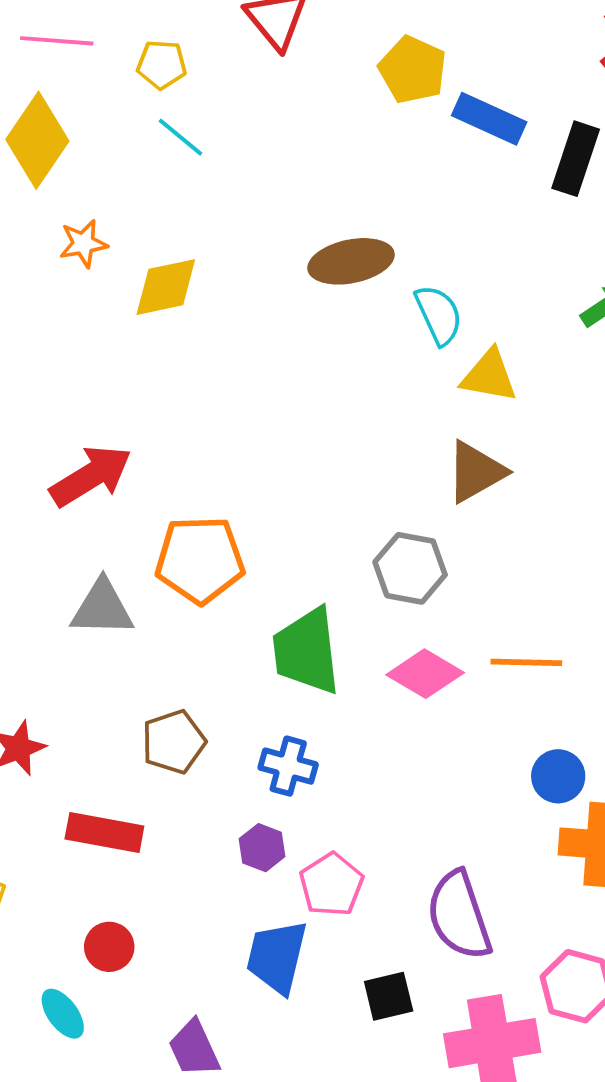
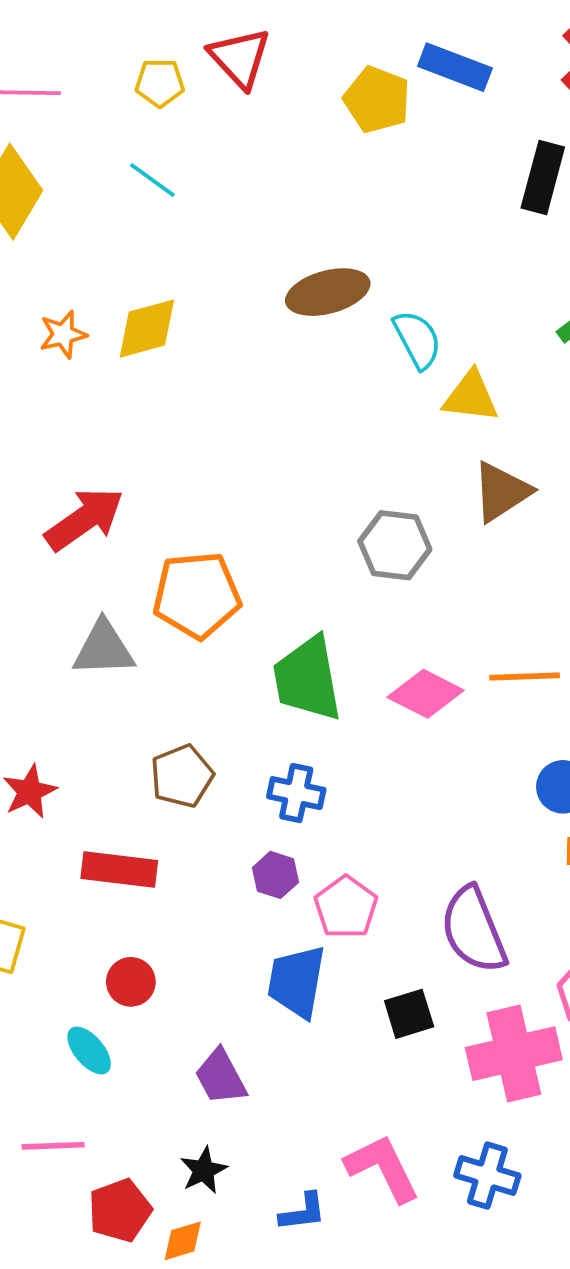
yellow pentagon: (162, 64) -> (160, 83), moved
blue rectangle: (489, 119) -> (455, 67), moved
orange star: (83, 243) -> (63, 334), moved
brown triangle: (476, 472) -> (501, 492), moved
gray hexagon: (410, 568) -> (395, 545), moved

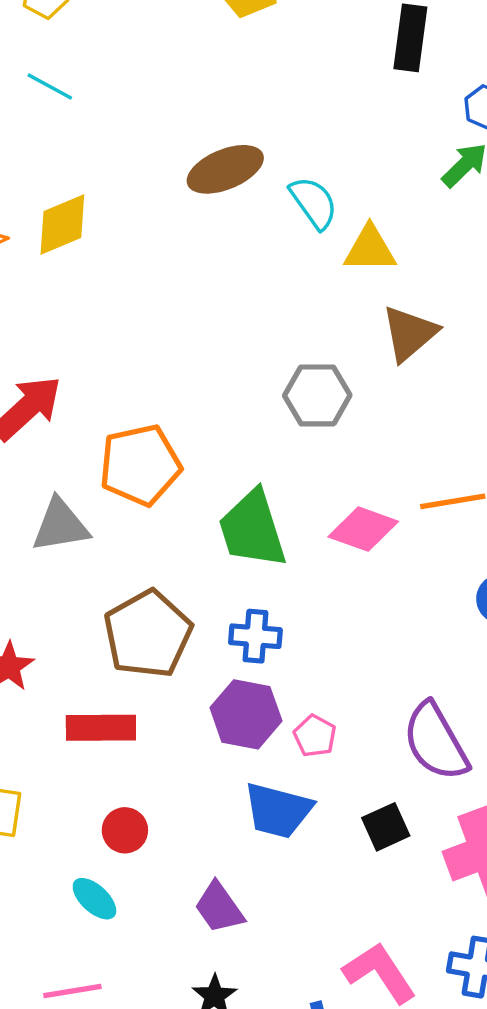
brown pentagon: (182, 776) -> (148, 634), size x1.5
purple hexagon: (275, 875) -> (246, 714), size x1.6
pink pentagon: (346, 907) -> (315, 736), size x0.7
blue trapezoid: (297, 982) -> (278, 810), turned -78

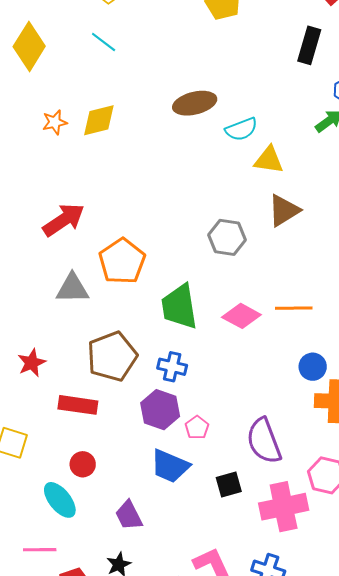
cyan semicircle: (314, 203) -> (241, 129), turned 96
orange pentagon: (140, 465) -> (122, 261), turned -30
cyan ellipse: (94, 899) -> (60, 500), size x1.4

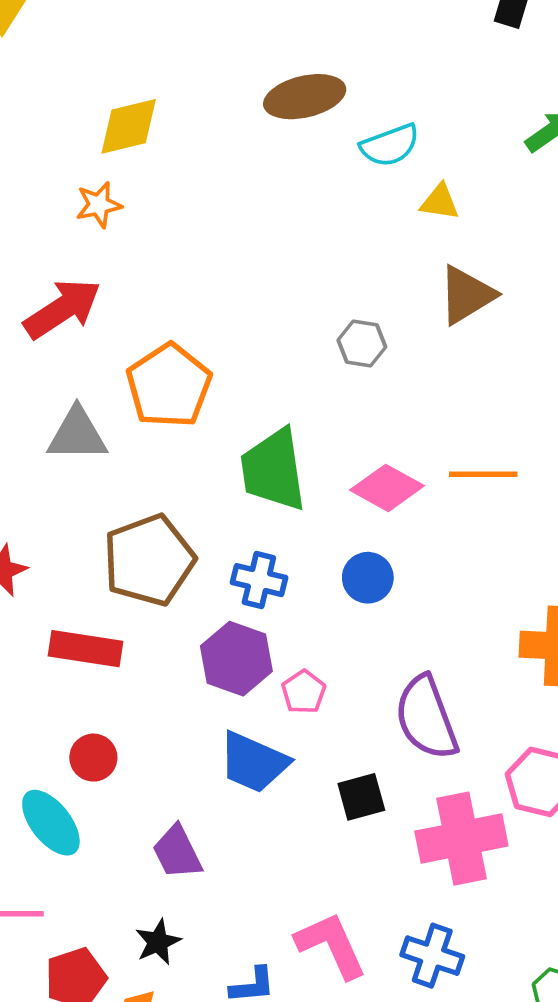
orange star: (55, 122) -> (99, 205), moved
yellow triangle: (269, 160) -> (440, 202), size x0.7
gray hexagon: (227, 237) -> (362, 343), size x0.7
blue circle: (313, 367) -> (368, 578), moved

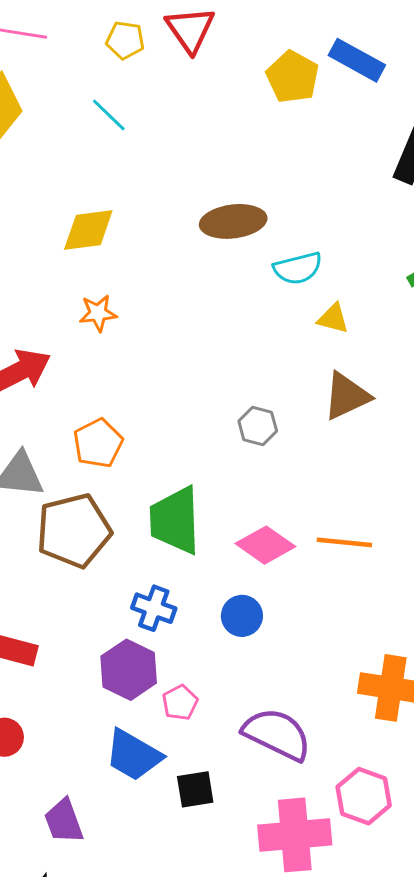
orange star: (99, 205) -> (98, 313), moved
orange pentagon: (169, 386) -> (98, 443), size x0.7
brown pentagon: (149, 560) -> (74, 531), moved
purple semicircle: (426, 718) -> (277, 734), turned 130
black square: (361, 797) -> (195, 789), moved

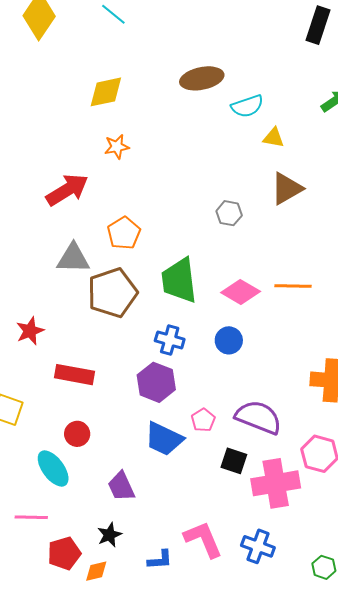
pink pentagon: (180, 703) -> (203, 420), moved
black square: (195, 789) -> (234, 461), moved, turned 32

